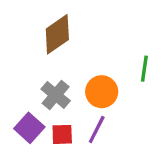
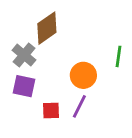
gray cross: (56, 95) -> (24, 55), moved
purple square: (29, 128) -> (24, 86), moved, turned -30

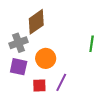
gray cross: (24, 55) -> (19, 43), turned 30
orange circle: (83, 75) -> (46, 58), moved

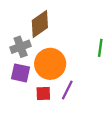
orange circle: (46, 58) -> (50, 64), size x1.4

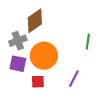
purple line: (67, 90) -> (74, 79), moved

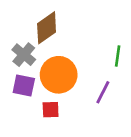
gray cross: (18, 41) -> (24, 55), turned -30
purple line: (74, 79) -> (103, 92), moved

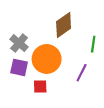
brown diamond: (47, 28) -> (64, 25), moved

